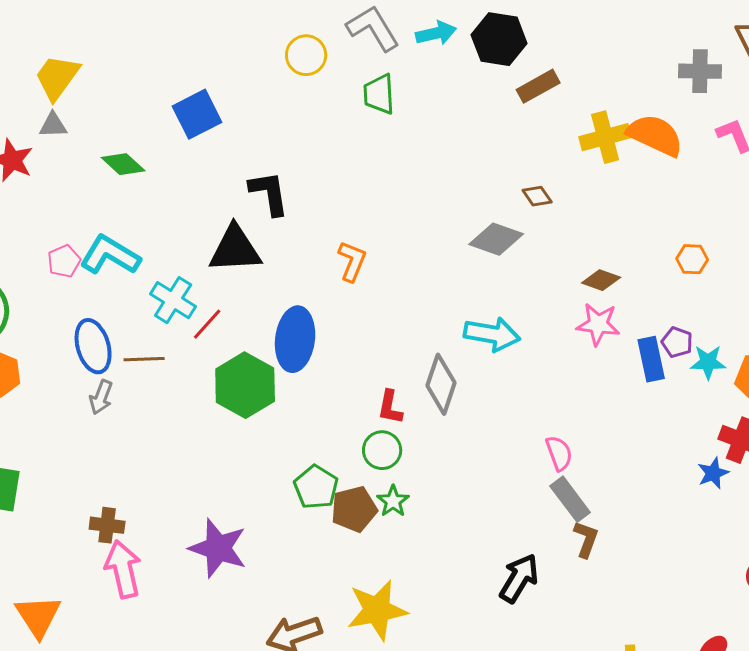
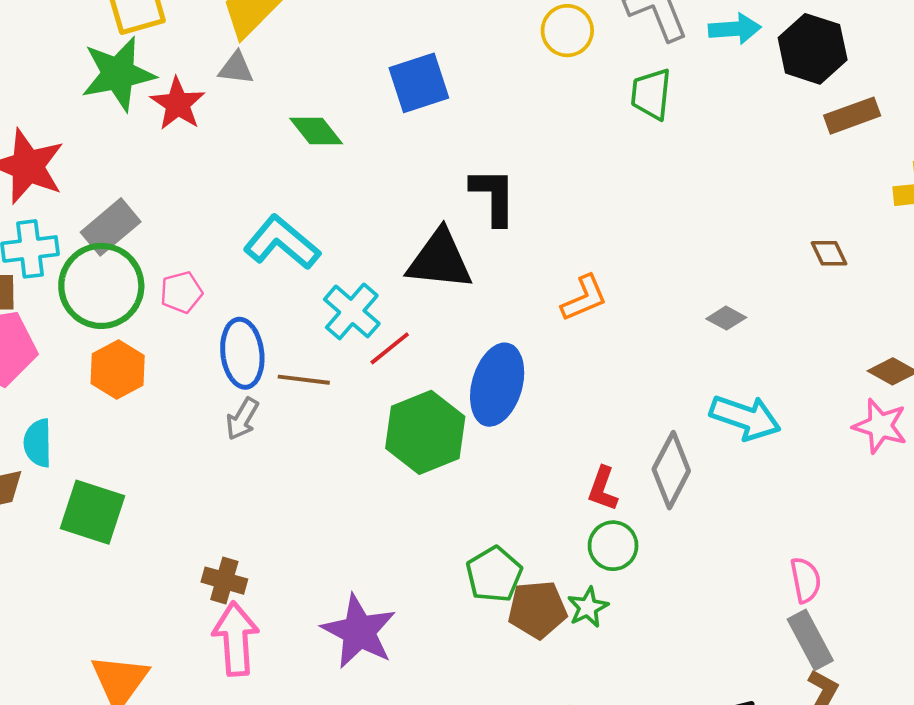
gray diamond: (496, 239) -> (726, 318), moved, size x0.6
pink pentagon: (64, 261) -> (181, 292), moved
orange L-shape: (352, 261) -> (584, 298), turned 36
green circle: (382, 450) -> (613, 546), moved

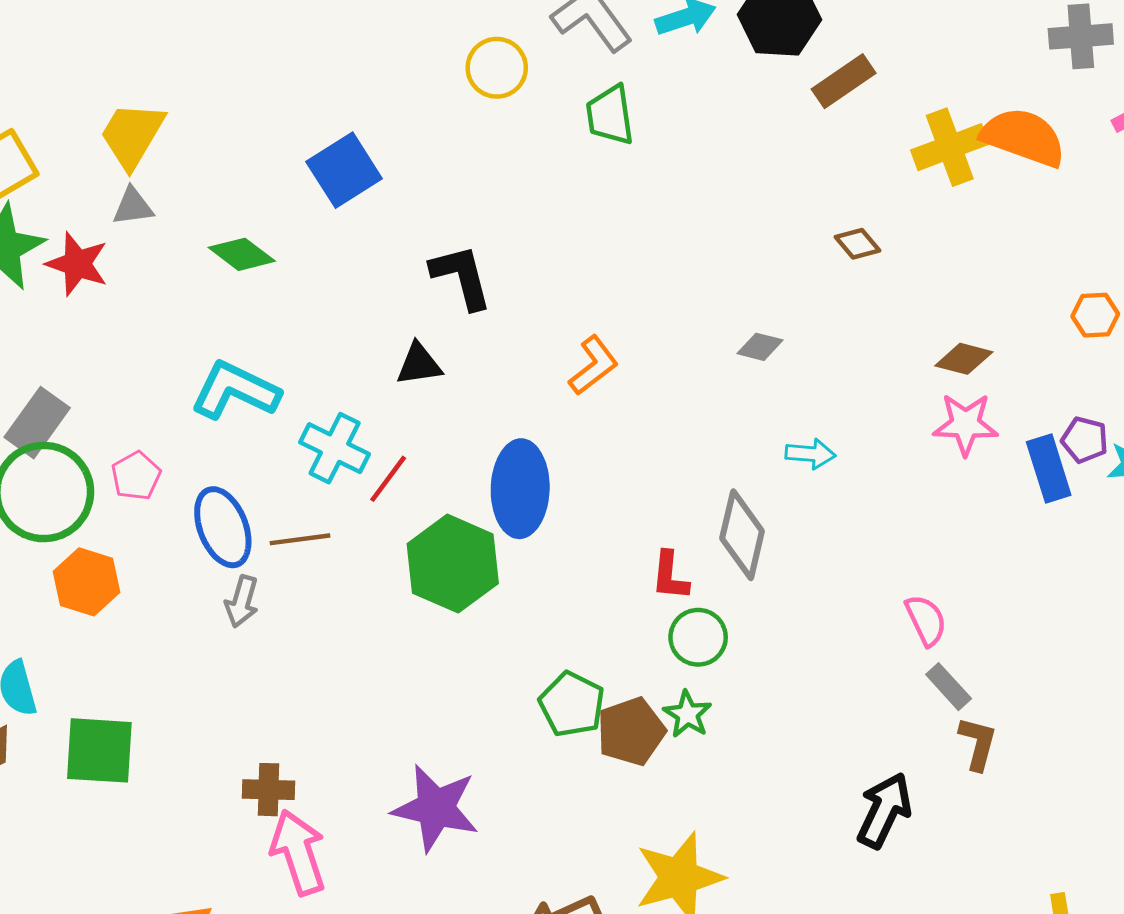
black triangle: (440, 260) -> (419, 364), size x0.6
cyan arrow: (745, 417) -> (810, 454), size x0.6
gray rectangle: (810, 640) -> (949, 687), size x0.7

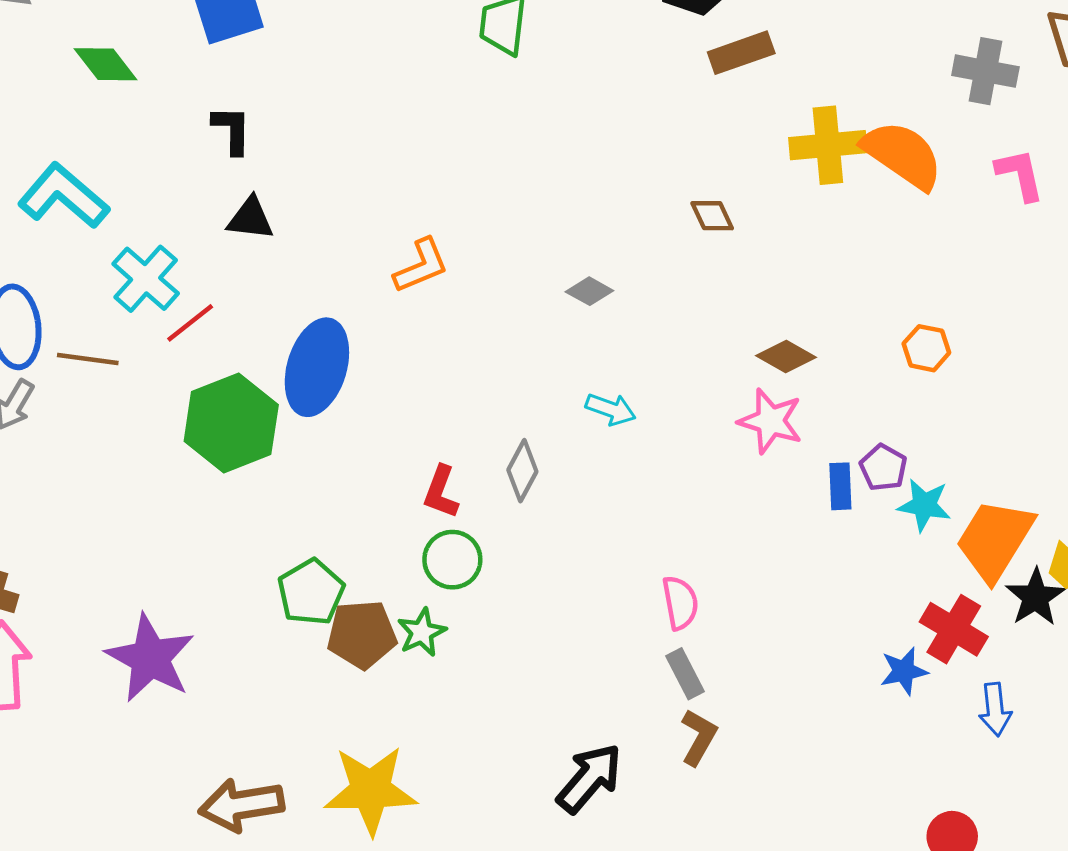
black L-shape: (461, 277) -> (232, 130), moved, size x0.7
blue rectangle: (1049, 469) -> (840, 486), size x0.7
gray diamond: (742, 535) -> (522, 471), size x0.7

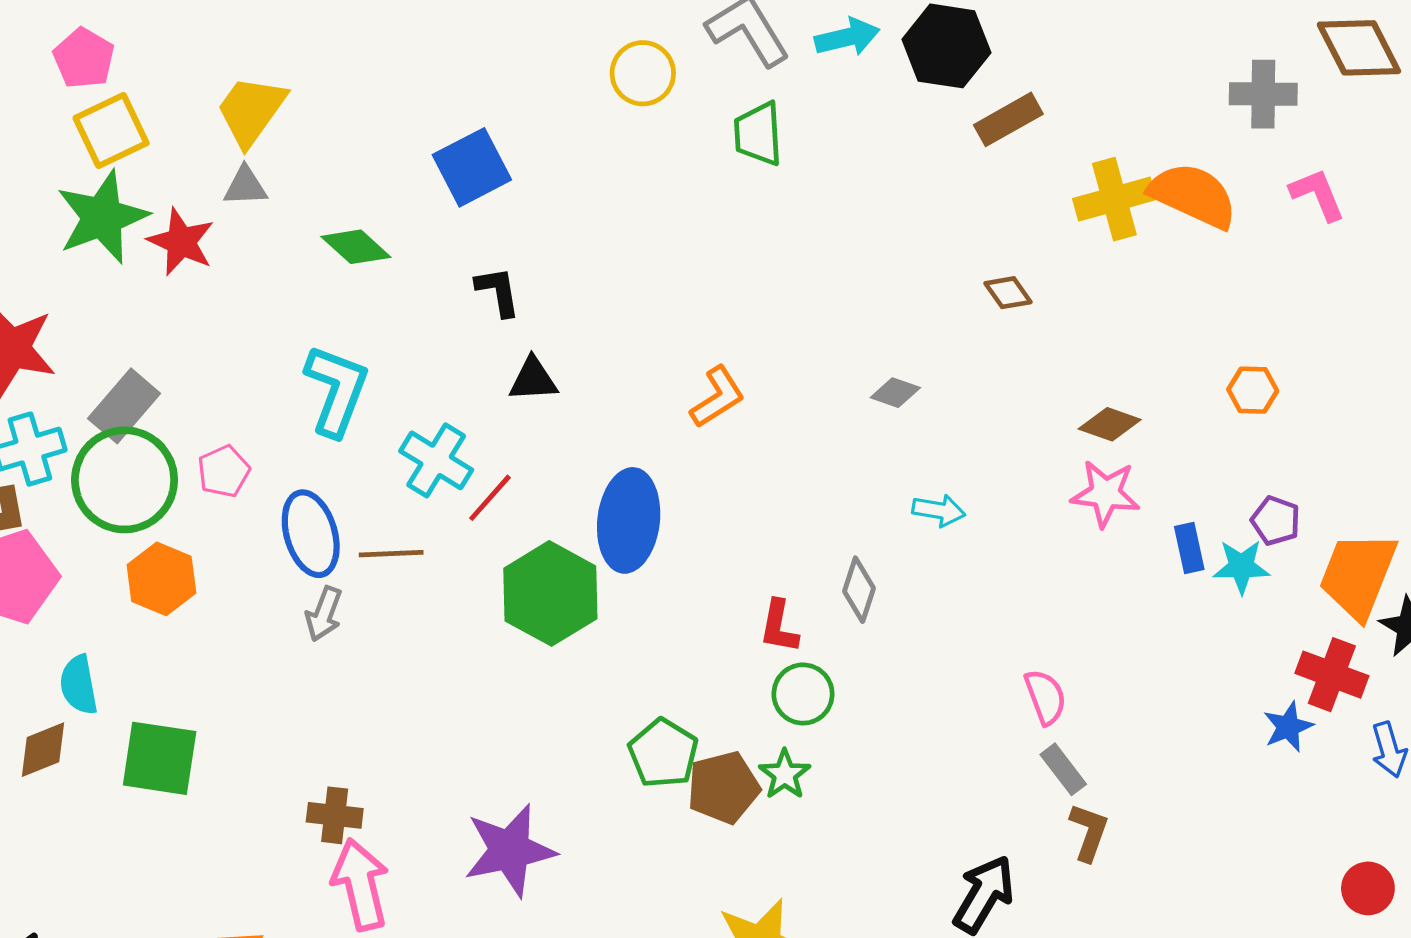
cyan L-shape: (63, 196) -> (336, 390), turned 80
purple pentagon: (883, 468) -> (1276, 521), moved
cyan star: (924, 505) -> (1241, 567), moved
purple star: (150, 658) -> (510, 850), turned -30

